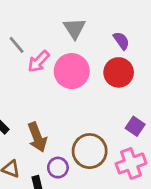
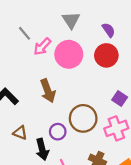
brown arrow: (37, 137) -> (48, 91), moved

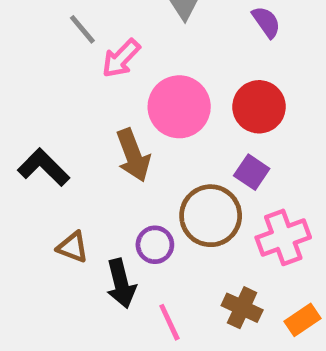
pink circle: (69, 54) -> (179, 107), moved
red circle: (106, 55) -> (259, 107), moved
purple square: (120, 99) -> (252, 172), moved

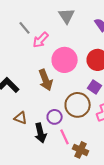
brown cross: (242, 308) -> (81, 150), moved
pink line: (169, 322) -> (65, 137), moved

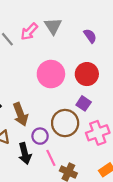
pink arrow: (41, 40) -> (29, 32), moved
brown arrow: (46, 80) -> (20, 114), moved

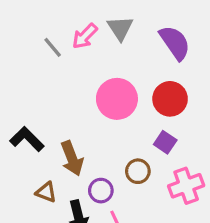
purple semicircle: (90, 36) -> (175, 43), size x1.6
brown circle: (65, 123) -> (138, 171), size x0.6

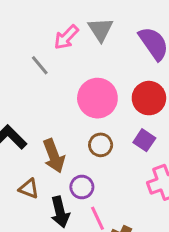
gray line: (53, 47) -> (40, 65), moved
brown circle: (138, 171) -> (101, 145), moved

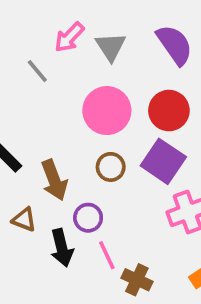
gray triangle: (101, 29) -> (111, 47), moved
purple square: (144, 140) -> (163, 161), size x1.6

